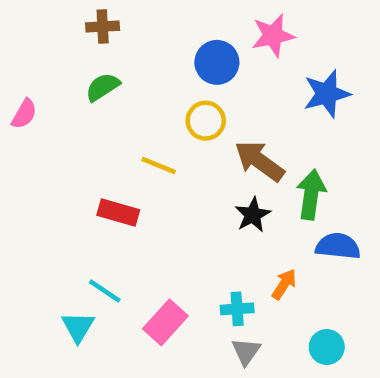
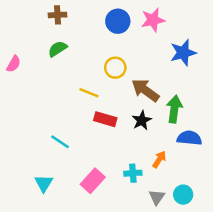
blue circle: (217, 62) -> (118, 21), moved
red rectangle: (118, 213) -> (105, 119), moved
cyan line: (105, 291) -> (60, 142), moved
gray triangle: (246, 351) -> (157, 197), moved

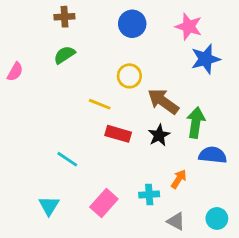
pink star: (153, 20) -> (189, 27), moved, turned 30
cyan circle: (183, 195) -> (217, 218), moved
gray triangle: (157, 197) -> (176, 221), turned -36

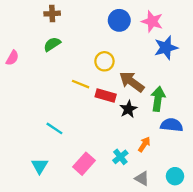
blue circle: (132, 24) -> (119, 20), moved
red rectangle: (118, 134) -> (106, 95), moved
cyan cross: (149, 194) -> (120, 157), turned -35

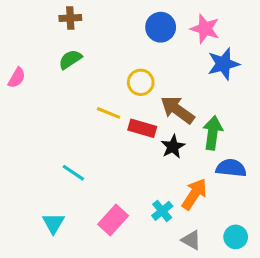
orange arrow: (144, 144) -> (194, 194), size x1.5

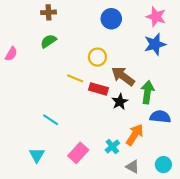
pink star: (205, 29) -> (156, 17), moved

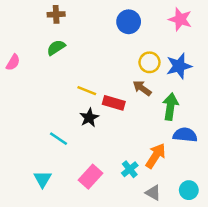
blue star: (155, 44) -> (179, 66), moved
yellow circle: (97, 57) -> (149, 62), moved
brown arrow: (123, 76) -> (142, 88), size x0.7
black star: (120, 102) -> (89, 118), moved

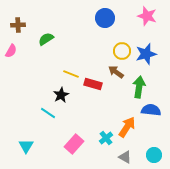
brown cross: (56, 14) -> (18, 25), moved
black star: (89, 118) -> (61, 95), moved
cyan triangle: (43, 179) -> (26, 146), moved

